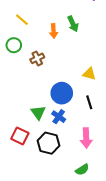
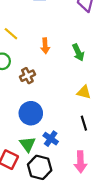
green arrow: (73, 24) -> (78, 52), moved
blue circle: (62, 93) -> (31, 113), moved
green triangle: (38, 113) -> (27, 144), moved

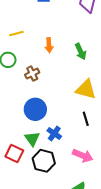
yellow line: (11, 34) -> (16, 34), turned -56
yellow triangle: (84, 92) -> (86, 89), size x1.5
pink arrow: (81, 162) -> (83, 156), turned -66

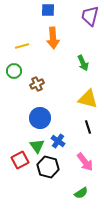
orange arrow: (49, 45) -> (53, 38), moved, size x1.5
red square: (14, 154) -> (20, 160), turned 36
pink arrow: (83, 156) -> (85, 162), turned 30

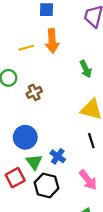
yellow line: (22, 46) -> (26, 48), moved
blue circle: (40, 118) -> (25, 137), moved

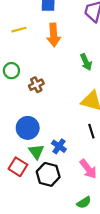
yellow line: (26, 48) -> (19, 30), moved
red square: (15, 178) -> (18, 167), turned -30

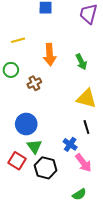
yellow line: (19, 30) -> (18, 40), moved
orange arrow: (54, 35) -> (50, 55), moved
blue cross: (59, 146) -> (70, 144), moved

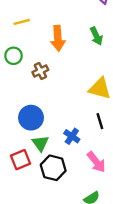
green arrow: (81, 62) -> (96, 36), moved
blue cross: (70, 144) -> (72, 136), moved
red square: (17, 161) -> (21, 160), turned 36

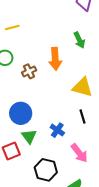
orange arrow: (58, 38) -> (55, 59), moved
black hexagon: (53, 168) -> (46, 170), moved

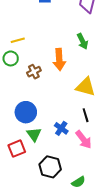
yellow line: (12, 27) -> (18, 40), moved
pink arrow: (79, 153) -> (84, 139), moved

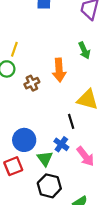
yellow line: (18, 40) -> (14, 49), turned -56
blue circle: (26, 112) -> (24, 140), moved
black line: (86, 115) -> (71, 121), moved
green triangle: (34, 134) -> (45, 159), moved

